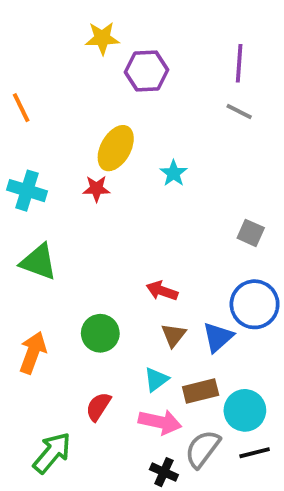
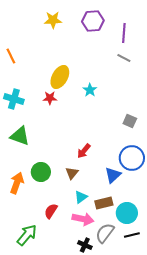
purple hexagon: (147, 71) -> (93, 21), moved
red arrow: (162, 291) -> (84, 151), turned -70
green circle: (100, 333) -> (41, 172), moved
brown triangle: (174, 335) -> (72, 173), moved

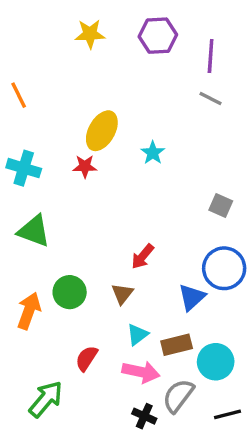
black line: (132, 235) -> (228, 414), moved

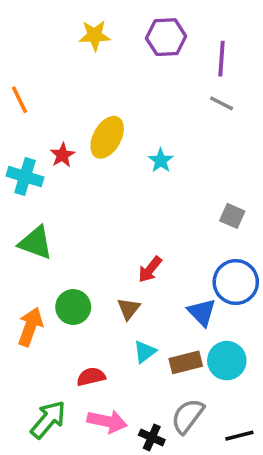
red star: (85, 166) -> (62, 155), moved, turned -30
blue triangle: (192, 297) -> (202, 312), turned -32
red semicircle: (87, 358) -> (91, 377), turned 44
cyan circle: (216, 362) -> (227, 361), moved
pink arrow: (141, 372) -> (107, 421), moved

